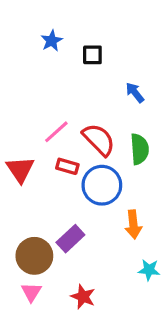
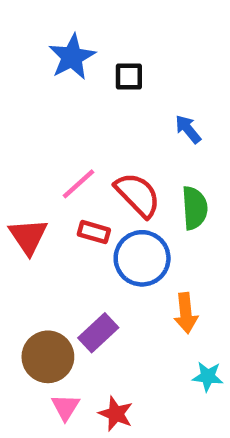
blue star: (52, 41) -> (72, 57), size x1.5
pink triangle: (31, 292) -> (65, 407), moved

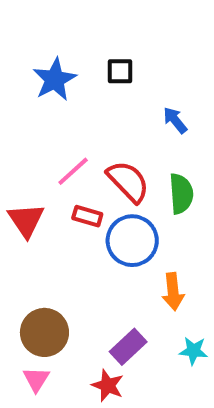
blue star: (72, 57) -> (55, 79), moved
purple rectangle: (98, 333) -> (128, 347), moved
pink triangle: (65, 407) -> (36, 379), moved

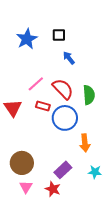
blue arrow: (175, 120) -> (69, 58), moved
pink triangle: (36, 379) -> (26, 187), moved

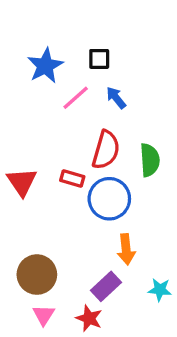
pink line: (36, 84) -> (76, 98), moved
red semicircle: (63, 89) -> (106, 150), turned 60
orange arrow: (85, 143) -> (126, 249), moved

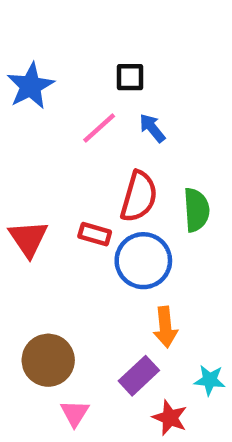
blue star: (45, 66) -> (31, 86), moved
pink triangle: (44, 315) -> (75, 413), moved
red star: (89, 318) -> (170, 418), moved

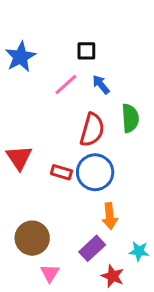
green semicircle: (196, 210) -> (130, 118), moved
red rectangle: (95, 234) -> (61, 172), moved

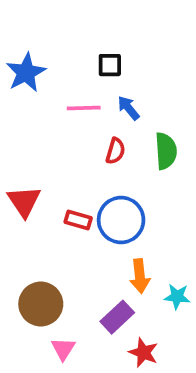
pink line: (66, 85) -> (84, 108), turned 40
red semicircle: (92, 130) -> (115, 151), moved, size x0.6
cyan star: (139, 251) -> (177, 297), moved

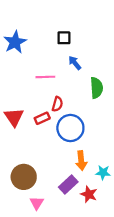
pink line: (84, 108) -> (45, 77), moved
red semicircle: (115, 151) -> (57, 104), moved
red rectangle: (78, 220) -> (42, 118), moved, turned -40
red star: (143, 353) -> (89, 194), moved

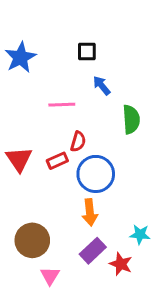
orange arrow: (81, 161) -> (90, 212), moved

